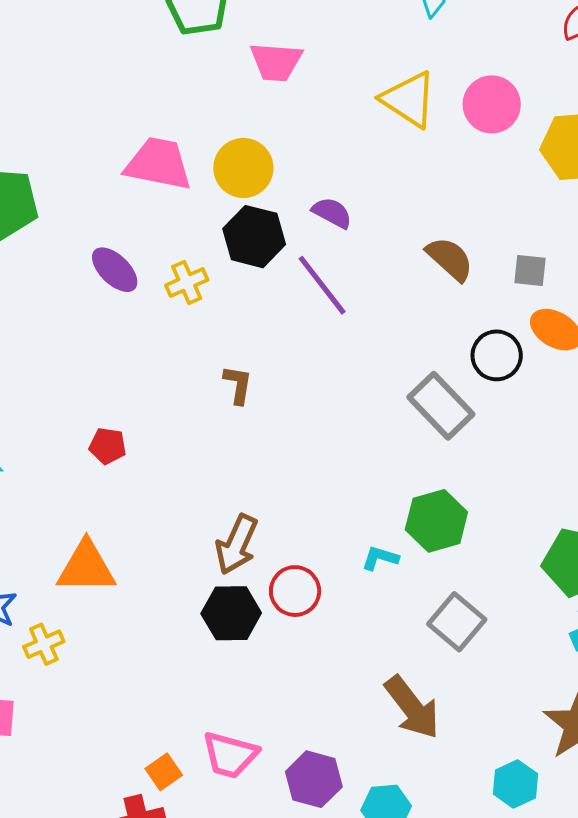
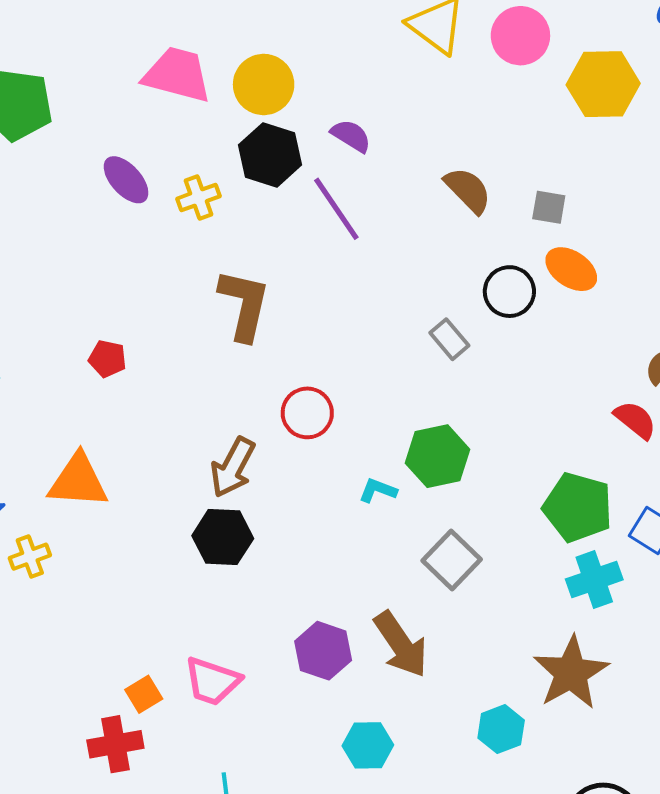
brown L-shape: (238, 385) -> (244, 305), size x1.8
gray rectangle: (441, 406) -> (449, 339), size x0.6
red circle: (295, 591) -> (307, 413), moved
purple hexagon: (314, 779) -> (323, 651), moved

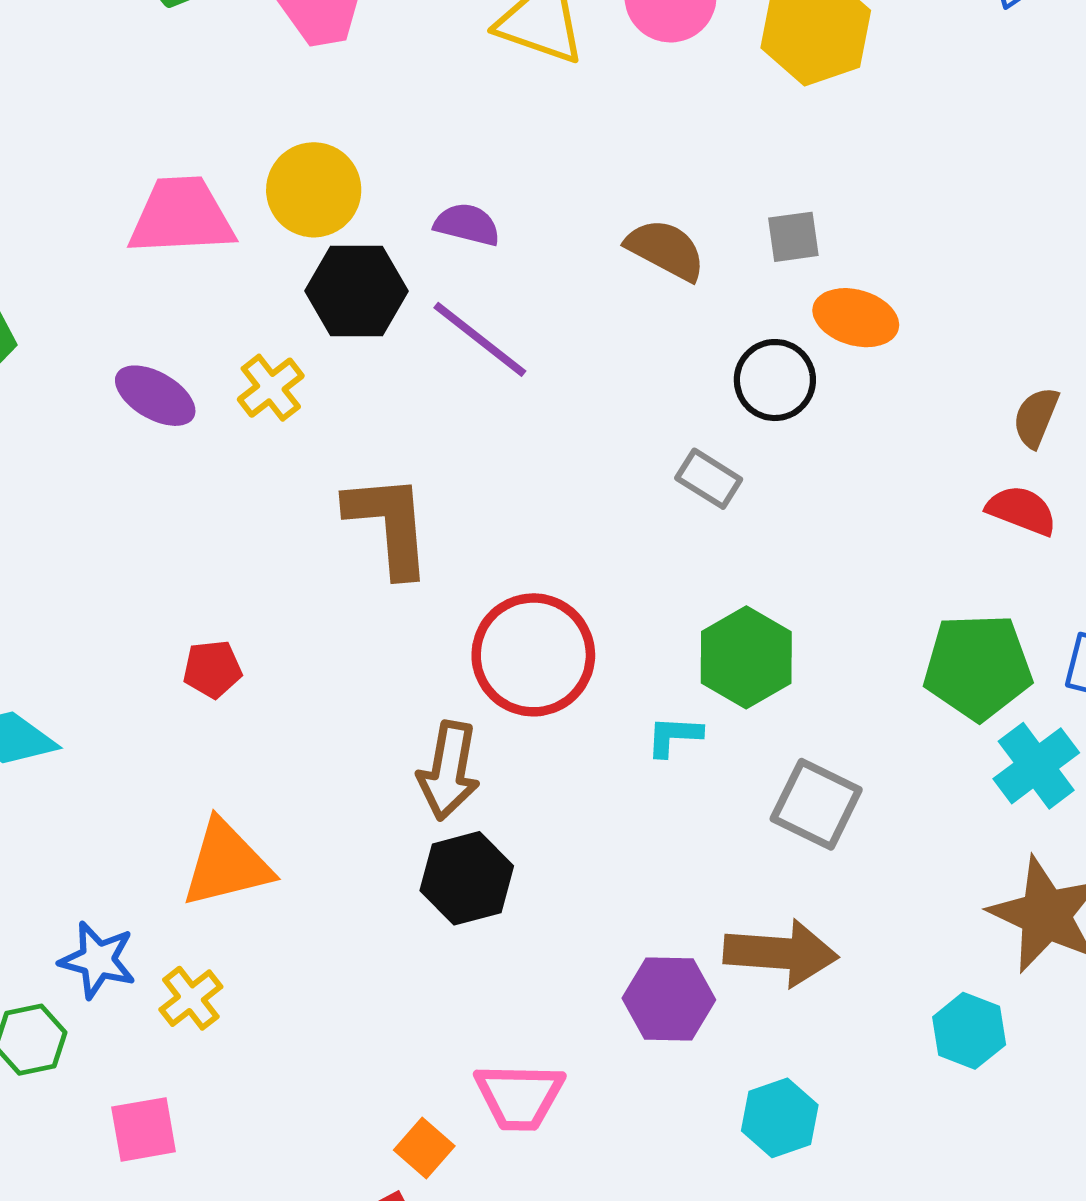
red circle: (307, 413) -> (533, 655), size x1.5
brown arrow: (401, 644) -> (781, 953), turned -34

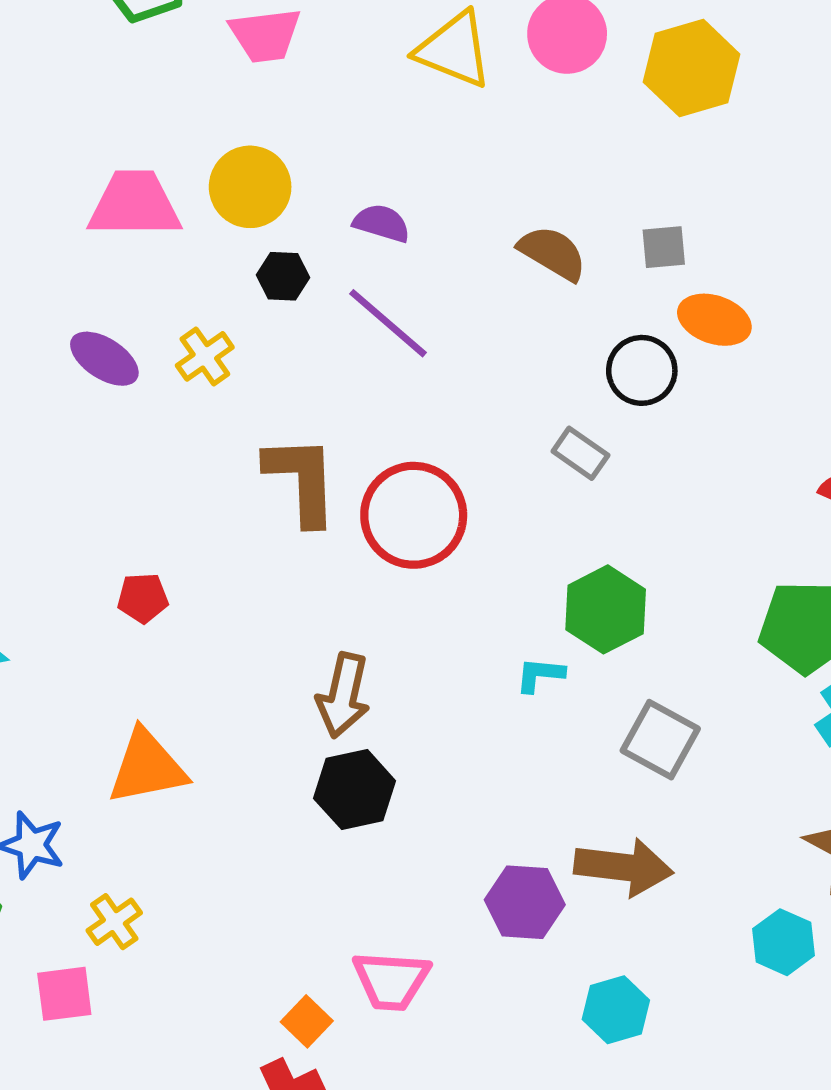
black hexagon: (357, 291) -> (283, 276), size x0.6
red circle: (533, 655) -> (414, 515), moved
yellow cross: (191, 998) -> (114, 922), moved

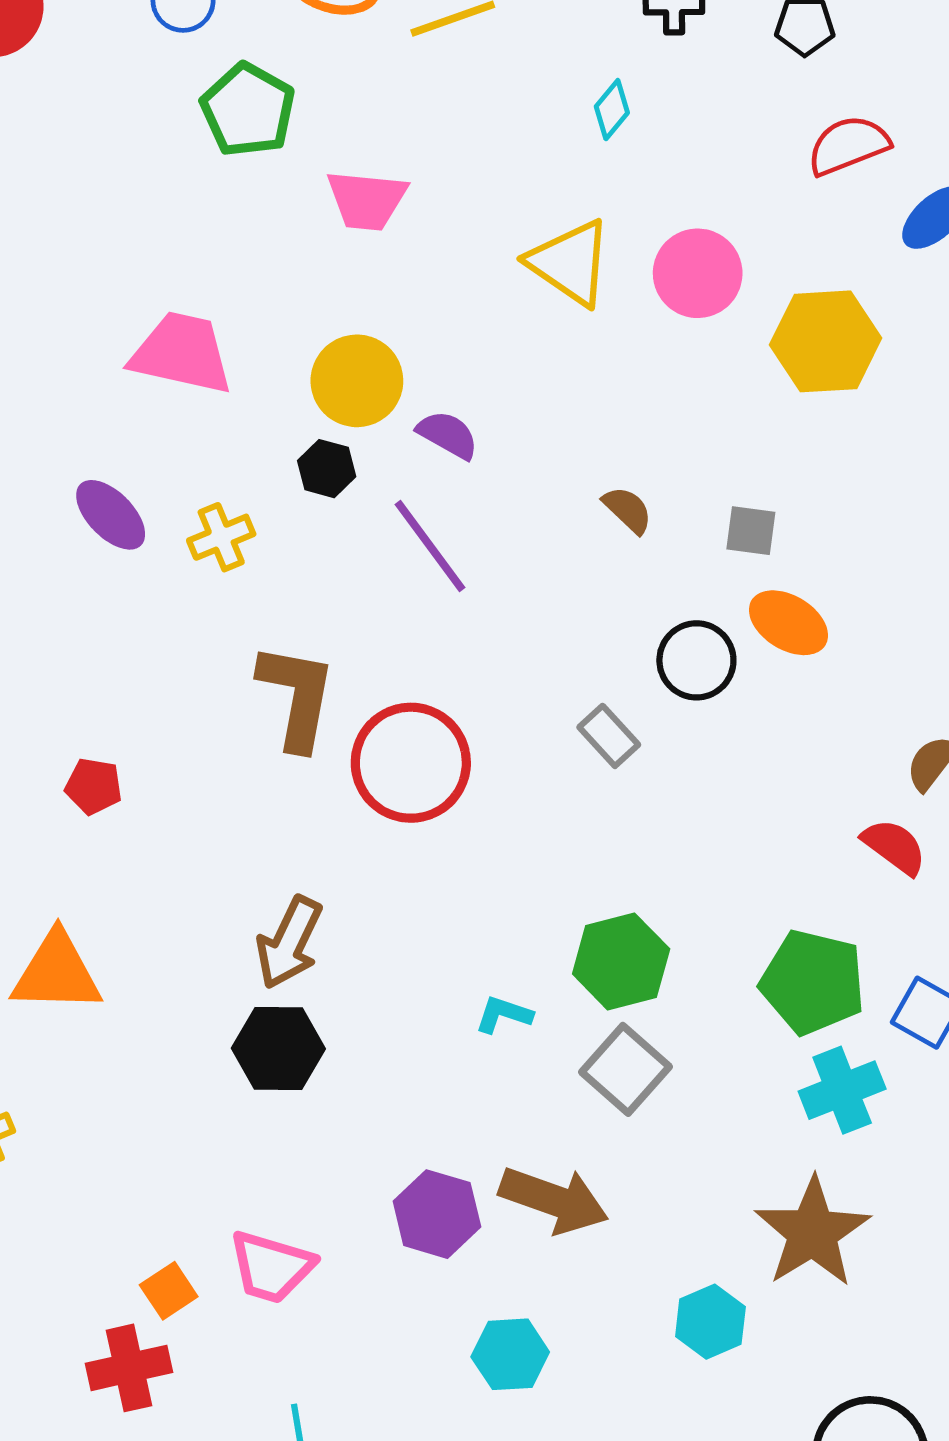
yellow circle: (250, 187) -> (357, 381), moved
brown semicircle: (553, 253) -> (628, 510), size x0.7
green hexagon: (606, 609) -> (621, 961), moved
cyan L-shape: (540, 675) -> (504, 1014), moved

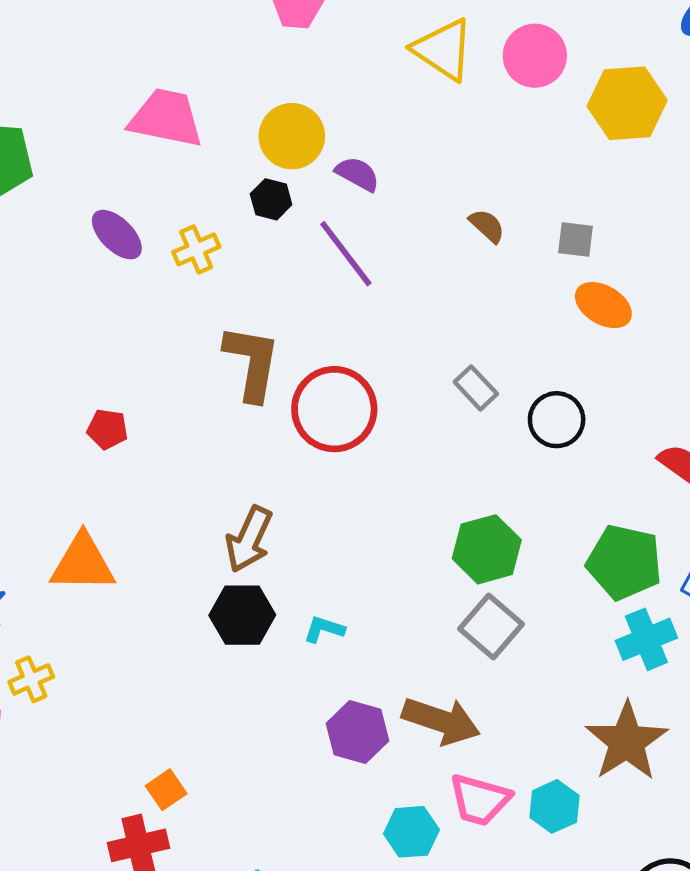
black circle: (696, 660) -> (557, 420), moved
cyan L-shape: (504, 1014) -> (324, 629), moved
pink trapezoid: (271, 1267) -> (480, 800), moved

